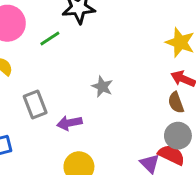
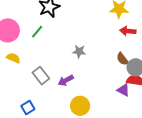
brown semicircle: (176, 103) -> (122, 59), moved

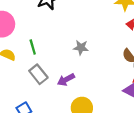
green line: (37, 32) -> (33, 47), moved, turned -56

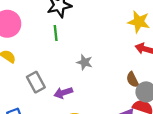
green line: (33, 47) -> (56, 33), moved

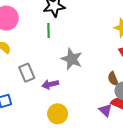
gray star: (85, 62) -> (72, 59), size x1.5

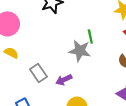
green line: (49, 30) -> (90, 37), moved

